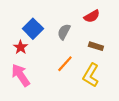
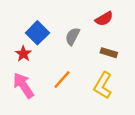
orange line: (65, 64) -> (62, 80), moved

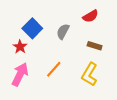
pink arrow: (23, 85) -> (20, 74), turned 60

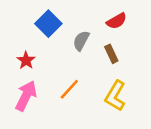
blue square: (32, 28) -> (48, 24), moved
brown rectangle: (95, 46) -> (111, 54), moved, turned 48

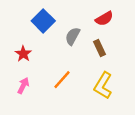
pink arrow: (26, 96) -> (23, 85), size x0.6

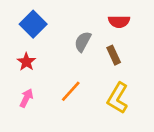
red semicircle: (104, 19) -> (119, 21), turned 30
blue square: (43, 21) -> (33, 24), moved

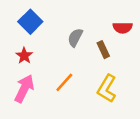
red semicircle: (119, 21) -> (123, 28), moved
pink arrow: (26, 98) -> (24, 88), size x1.6

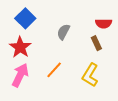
brown rectangle: (103, 50) -> (96, 43), moved
red star: (24, 56) -> (20, 47), size x1.5

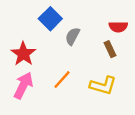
blue square: (25, 18) -> (50, 19), moved
yellow L-shape: (90, 75) -> (103, 85), turned -105

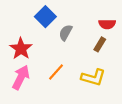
brown rectangle: (110, 49) -> (100, 44), turned 56

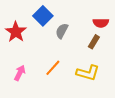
red star: (21, 49) -> (16, 32), moved
pink arrow: (21, 77) -> (20, 73), size x0.7

